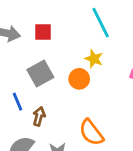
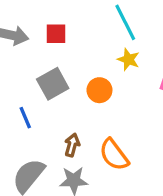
yellow star: (94, 59) -> (128, 60), moved
brown arrow: (39, 116) -> (72, 145), moved

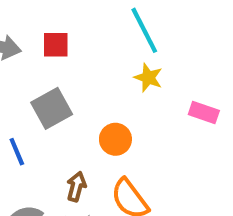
orange circle: (99, 90) -> (115, 139), moved

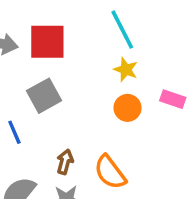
red square: (56, 45) -> (47, 42), size x1.6
orange circle: (115, 139) -> (127, 108), moved

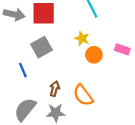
yellow star: (126, 70) -> (82, 38), moved

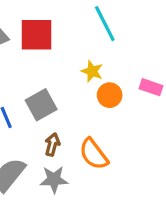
gray square: (42, 47) -> (41, 105), moved

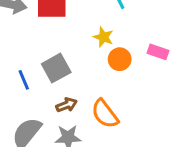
brown arrow: (52, 144) -> (67, 105), turned 54

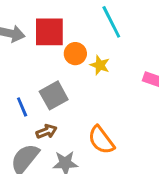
orange circle: (120, 59) -> (75, 54), moved
brown arrow: (67, 105) -> (47, 131), moved

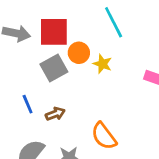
gray square: (54, 95) -> (54, 68), moved
brown arrow: (47, 131) -> (55, 114), moved

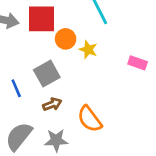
gray square: (54, 68) -> (47, 74), moved
brown arrow: (55, 114) -> (52, 104), moved

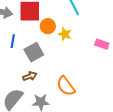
blue line: (16, 88) -> (13, 41), moved, turned 32
brown arrow: (52, 104) -> (30, 76), moved

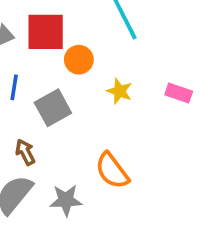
yellow star: (65, 34) -> (120, 91), moved
brown arrow: (30, 76) -> (25, 152), moved, turned -96

